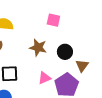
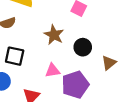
brown triangle: (82, 66) -> (109, 63), moved

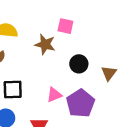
brown star: (54, 35) -> (45, 44), moved

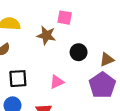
brown triangle: (109, 73) -> (107, 60), turned 32
purple pentagon: (81, 103) -> (102, 85), moved

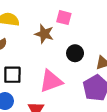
pink triangle: (57, 82) -> (51, 81), size x1.6

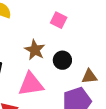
brown star: (44, 34) -> (35, 50), moved

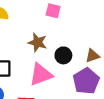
black circle: (62, 60) -> (63, 55), moved

